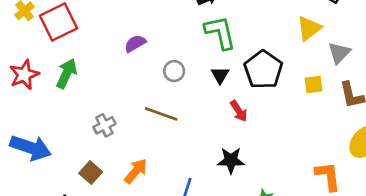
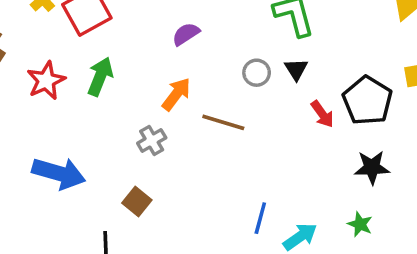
black pentagon: (263, 70) -> (367, 101), moved
gray circle: (174, 71) -> (257, 73), moved
black star: (231, 160) -> (372, 167), moved
orange arrow: (136, 171) -> (176, 94), moved

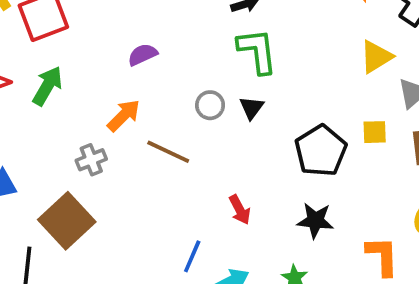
red arrow: (322, 114) -> (240, 210), moved
brown square: (137, 202) -> (67, 221), size x1.8

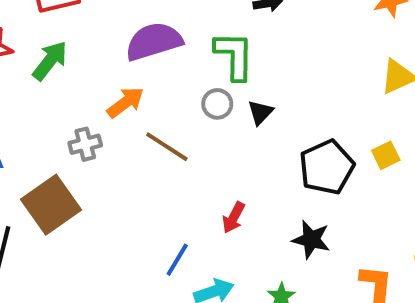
green L-shape: (257, 51) -> (234, 56), moved
purple semicircle: (143, 55) -> (154, 41), size x1.8
yellow square: (375, 132) -> (386, 155), turned -32
red arrow: (240, 210) -> (234, 218), turned 48

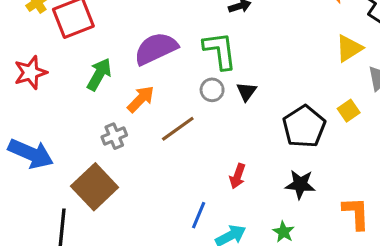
green arrow: (50, 61) -> (99, 74), moved
brown line: (167, 147) -> (178, 129), turned -60

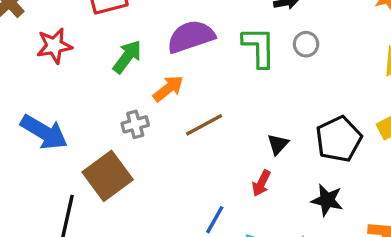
gray circle: (212, 90) -> (306, 44), moved
black triangle: (246, 92) -> (278, 144), moved

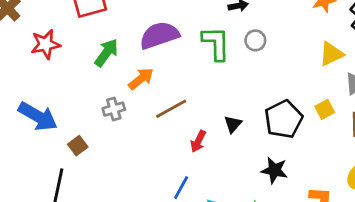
brown square: (108, 176) -> (78, 146), moved, size x0.5
red arrow: (261, 183) -> (198, 141), moved

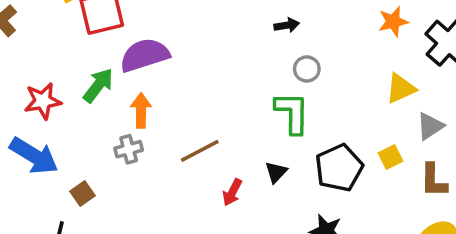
purple semicircle: (159, 35) -> (145, 55), moved
green L-shape: (216, 43) -> (292, 113), moved
red star: (46, 44) -> (43, 101), moved
green arrow: (106, 53) -> (98, 85), moved
orange arrow: (141, 79) -> (141, 110), moved, turned -52

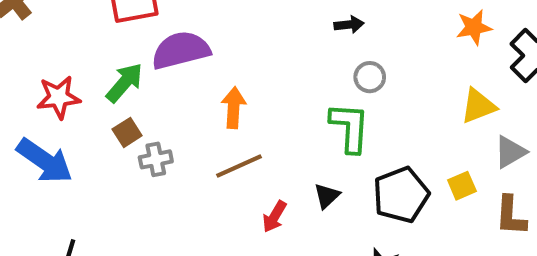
orange arrow: (141, 110) -> (234, 108), moved
brown square: (83, 194) -> (127, 132), moved

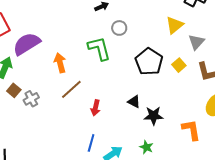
green L-shape: (350, 127) -> (99, 48), moved
black pentagon: (401, 195) -> (149, 62), moved
black triangle: (327, 196) -> (134, 102), moved, turned -32

